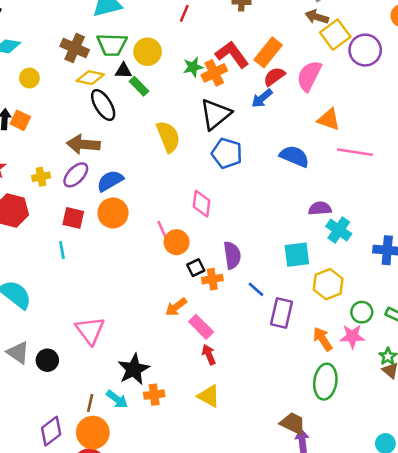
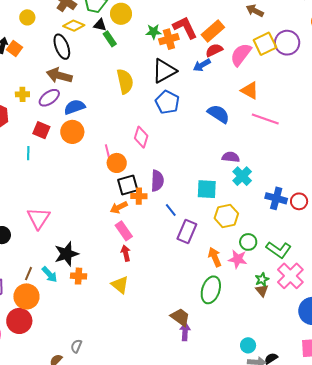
yellow square: (335, 35) -> (265, 44), moved
black ellipse: (103, 105) -> (62, 47), moved
black square: (196, 268) -> (128, 185), size x1.5
orange arrow: (176, 307) -> (119, 207), moved

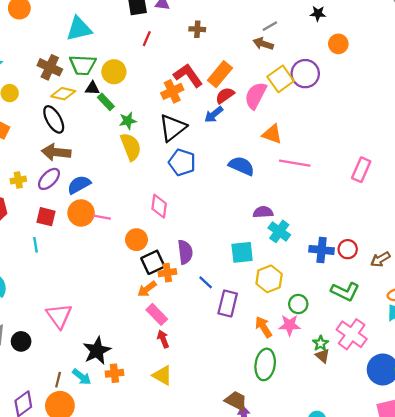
green star: (154, 32) -> (128, 121), moved
pink line: (108, 152) -> (102, 217), moved, turned -56
green L-shape: (279, 250) -> (345, 291), moved

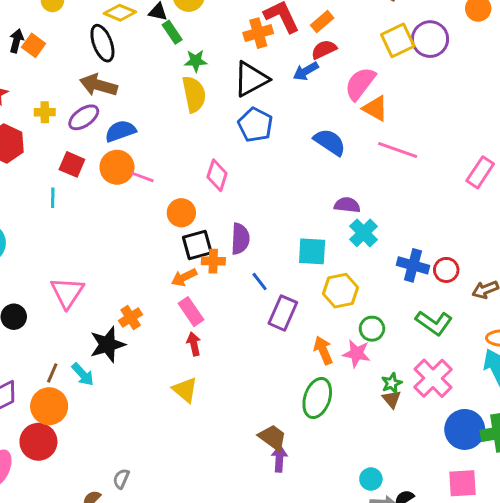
orange rectangle: (220, 74) -> (322, 22), size x0.7
pink semicircle: (256, 95) -> (360, 84), moved
orange cross: (114, 373) -> (131, 318), moved, turned -36

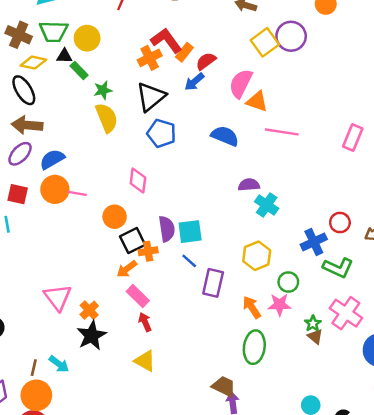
orange rectangle: (322, 22) -> (184, 52), moved
cyan square: (312, 251) -> (190, 232), moved
blue cross: (413, 265) -> (314, 242), moved, turned -30
pink triangle: (67, 293) -> (58, 297), moved
black star: (108, 345) -> (92, 335), moved

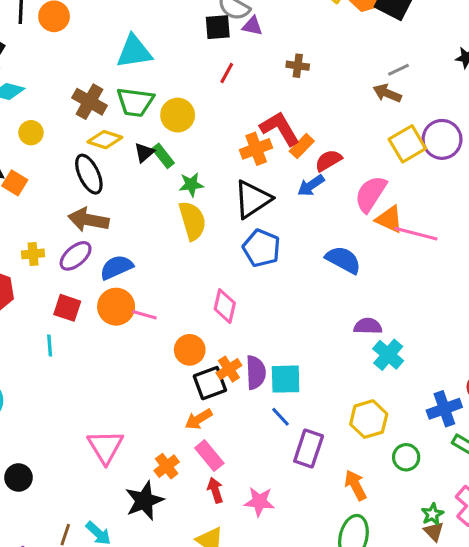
black triangle: (64, 56) -> (144, 153), moved, turned -49
pink line: (282, 132) -> (416, 234), moved
orange cross: (148, 251) -> (229, 369), moved, turned -30
pink star: (279, 305) -> (259, 502), moved
orange cross: (89, 310) -> (167, 466), moved

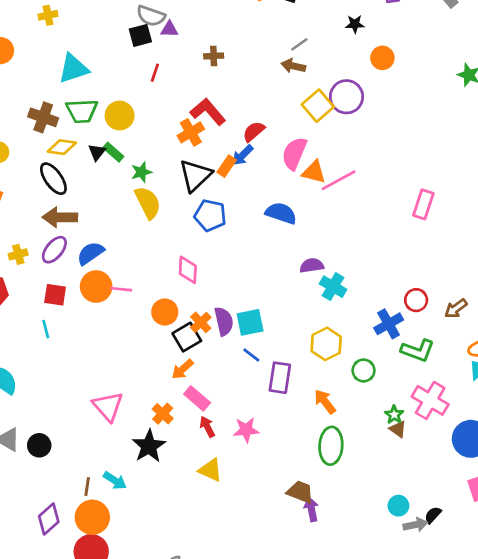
orange rectangle: (302, 146) -> (227, 166), moved
pink line: (416, 234) -> (339, 180), turned -33

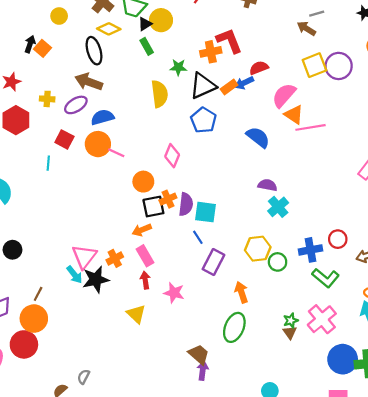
black triangle: (97, 152) -> (145, 24), moved
green star: (141, 172) -> (178, 67), moved
green circle: (364, 370) -> (278, 262), moved
pink triangle: (108, 406) -> (84, 256), moved
cyan arrow: (115, 481) -> (74, 275), moved

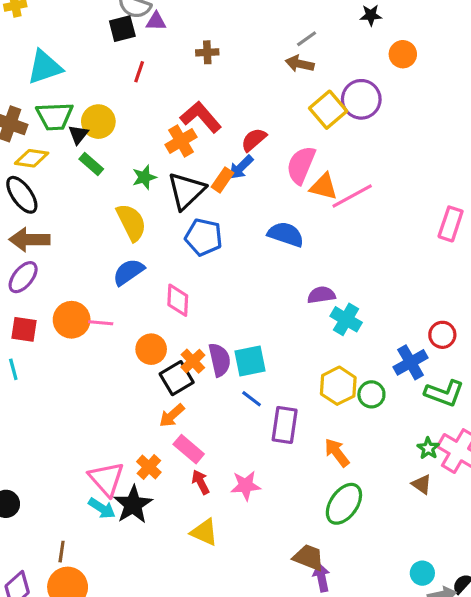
blue semicircle: (102, 117) -> (129, 272), moved
green star: (291, 320) -> (428, 448), moved
green ellipse: (234, 327) -> (344, 504), turned 32

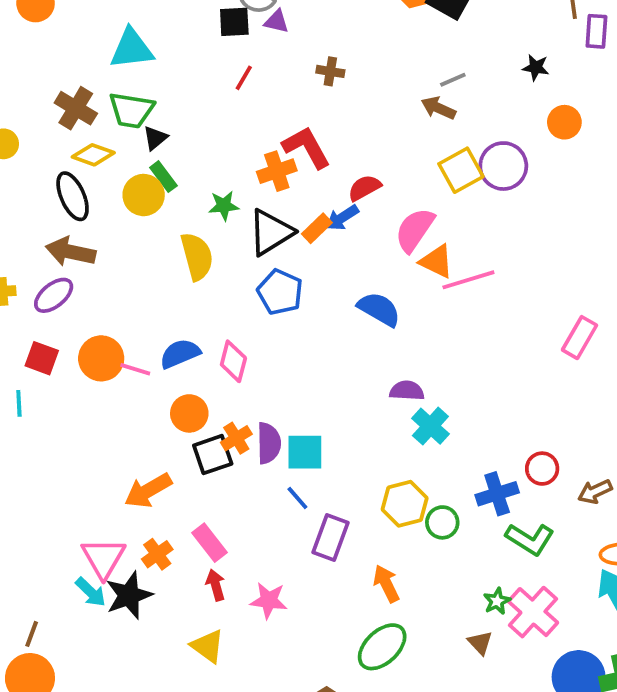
yellow circle: (98, 122) -> (144, 195), moved
blue semicircle: (129, 272) -> (180, 354), moved
orange arrow: (172, 415) -> (148, 491), moved, size x1.4

